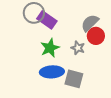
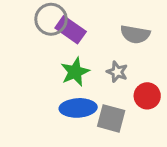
gray semicircle: (90, 23) -> (135, 34), turned -126
red circle: (96, 36) -> (147, 96), moved

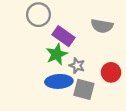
purple rectangle: (71, 30) -> (63, 36), moved
gray star: (117, 72) -> (77, 66), moved

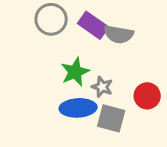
gray semicircle: (102, 26) -> (119, 34), moved
purple rectangle: (63, 36) -> (93, 25), moved

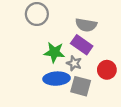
purple rectangle: (93, 25) -> (82, 45), moved
green star: (75, 72) -> (54, 52), turned 30

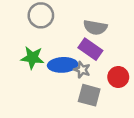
green star: (54, 52) -> (32, 58), moved
blue ellipse: (57, 79) -> (63, 65), moved

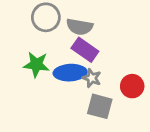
gray semicircle: (95, 27) -> (80, 27), moved
purple rectangle: (90, 49) -> (85, 50), moved

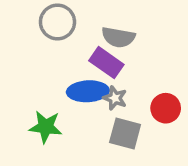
gray semicircle: (80, 27) -> (118, 37), moved
green star: (36, 65) -> (46, 127), moved

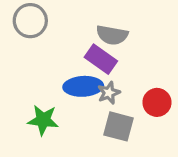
gray circle: (57, 22) -> (30, 21), moved
gray star: (115, 98) -> (109, 93), turned 30

